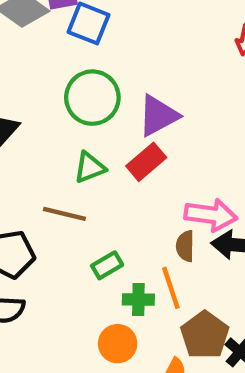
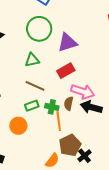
red rectangle: (146, 162) -> (66, 71), moved
brown line: (64, 214) -> (35, 86), moved
green cross: (138, 299) -> (52, 107), moved
orange circle: (118, 344) -> (18, 126), moved

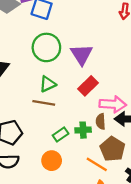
purple triangle: (67, 43) -> (82, 54), turned -30
brown line: (35, 86) -> (44, 103), moved
orange line: (59, 121) -> (97, 164), moved, turned -36
brown pentagon: (70, 145) -> (112, 149), moved

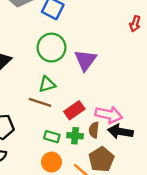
red rectangle: (88, 86) -> (74, 110), moved
green rectangle: (61, 134) -> (52, 137), turned 42
orange circle: (52, 161) -> (51, 162), moved

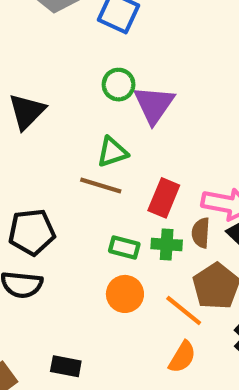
green circle: (52, 48) -> (119, 85), size x0.6
purple triangle: (85, 60) -> (154, 105), moved
red rectangle: (74, 110) -> (164, 198), turned -30

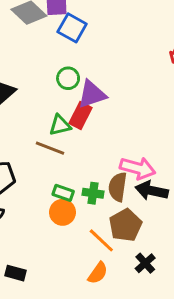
purple triangle: (154, 105) -> (92, 94), turned 32
red rectangle: (164, 198) -> (80, 116), moved
brown semicircle: (201, 233) -> (118, 187), size x1.4
orange circle: (125, 294) -> (62, 212), moved

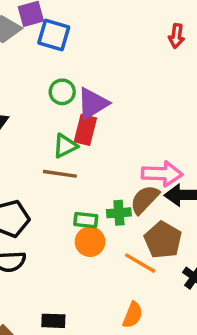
brown semicircle: (118, 187) -> (145, 200), turned 48
orange semicircle: (98, 273) -> (133, 315), moved

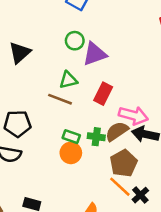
red rectangle: (85, 130) -> (103, 94), moved
orange line: (140, 263) -> (120, 187), moved

